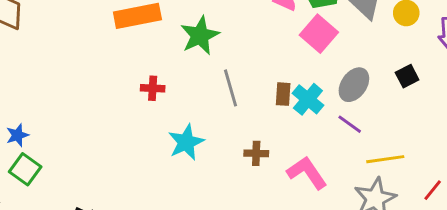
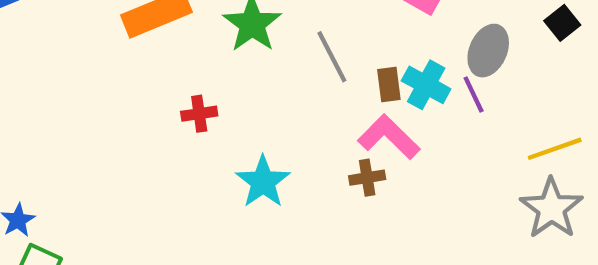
gray line: (230, 88) -> (332, 57), moved
purple line: (350, 124) -> (474, 94), moved, turned 40
pink L-shape: (307, 173) -> (389, 137), moved

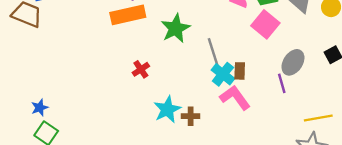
cyan cross: (426, 85) -> (223, 74), moved
red cross: (199, 114) -> (141, 69), turned -35
brown cross: (367, 178) -> (191, 116), moved

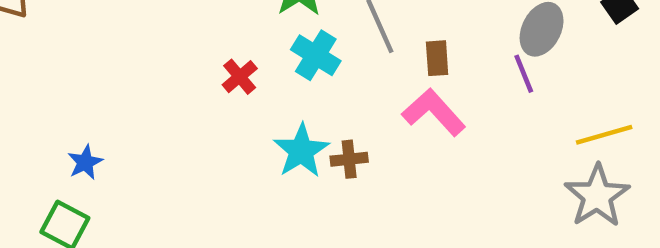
cyan cross: (223, 74) -> (316, 55), moved
blue star: (40, 108) -> (85, 162), moved

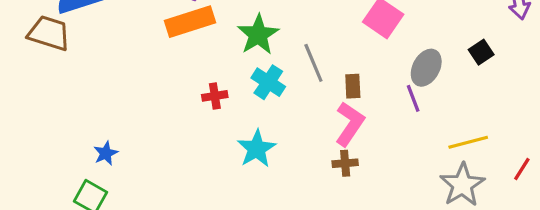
red cross: (240, 77) -> (215, 96), turned 30
pink L-shape: (434, 112) -> (350, 124), turned 75
brown cross: (349, 159) -> (345, 163), moved

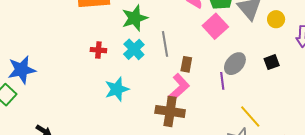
yellow line: (468, 142) -> (250, 116), turned 50
blue star: (106, 153) -> (22, 70), size x1.8
brown cross: (345, 163) -> (170, 111), size x1.8

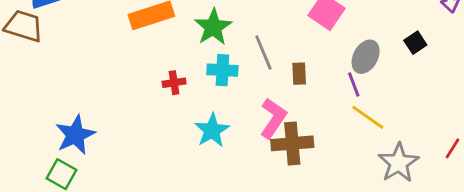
cyan cross: (134, 49) -> (222, 70), turned -30
pink L-shape: (179, 87) -> (273, 118), moved
yellow line: (250, 116) -> (368, 117), moved

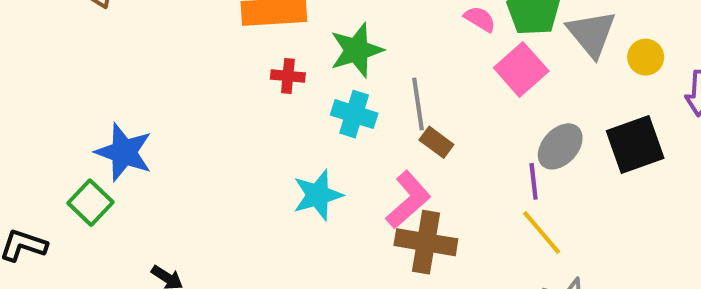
black square: (415, 43) -> (635, 144), size x1.8
brown rectangle: (299, 74) -> (436, 142), moved, turned -65
red cross: (174, 83) -> (288, 76), moved
blue star: (75, 135) -> (124, 152), turned 30

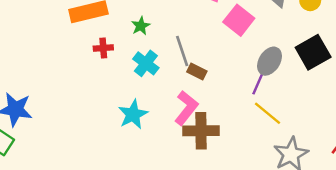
green star: (357, 50) -> (141, 26), size x0.6
cyan cross: (354, 114) -> (146, 63), turned 30
purple line: (534, 181) -> (258, 84), turned 40

